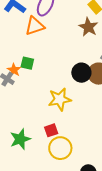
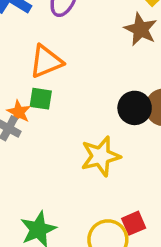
orange triangle: (35, 26) -> (46, 61), moved
red square: (51, 130) -> (134, 223), moved

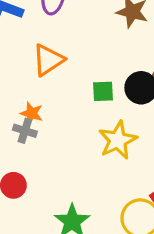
green square: (41, 99) -> (103, 91), moved

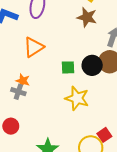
yellow star: (118, 140) -> (77, 98), turned -30

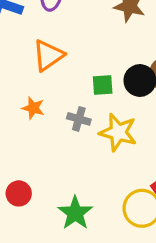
gray cross: (18, 92) -> (79, 119), moved
red circle: (11, 126) -> (19, 193), moved

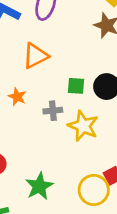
gray cross: (79, 119) -> (53, 111), turned -30

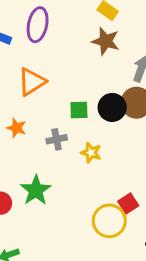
yellow star: (83, 126) -> (91, 153), size x0.6
green star: (39, 186) -> (36, 190), moved

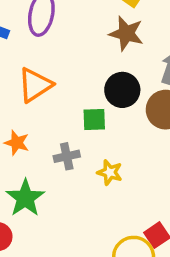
black circle: (112, 107) -> (122, 90), moved
green star: (36, 190) -> (25, 198), moved

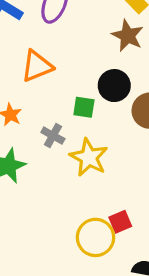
gray cross: (67, 156) -> (53, 136), turned 30
yellow star: (110, 172) -> (89, 157), size x1.6

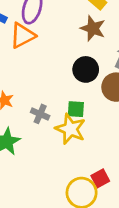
orange triangle: (37, 66) -> (22, 36), moved
green square: (84, 107) -> (76, 109), moved

